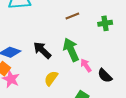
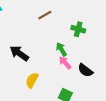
green cross: (105, 23) -> (78, 29), moved, turned 32
green arrow: (71, 50) -> (61, 49), moved, size x0.6

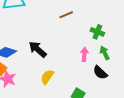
green arrow: (61, 49) -> (105, 53), moved
pink arrow: (65, 63) -> (84, 54), moved, turned 40

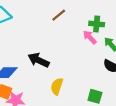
pink arrow: (84, 54) -> (90, 37), moved, turned -32

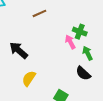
brown line: (59, 15) -> (39, 13), moved

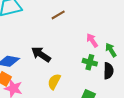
green cross: (80, 32) -> (90, 62), moved
black semicircle: (83, 73) -> (108, 71), turned -126

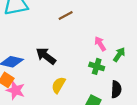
green arrow: (111, 50) -> (119, 55), turned 64
black semicircle: (108, 71) -> (116, 89), moved

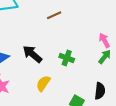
pink arrow: (100, 44) -> (104, 40), moved
green cross: (97, 66) -> (67, 58), moved

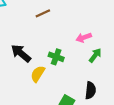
pink arrow: (104, 40) -> (84, 38), moved, turned -80
yellow semicircle: (43, 83) -> (38, 74), moved

